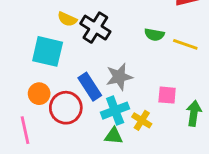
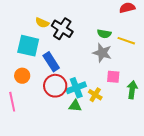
gray star: (119, 77) -> (102, 53), moved, turned 30
blue rectangle: (90, 87) -> (51, 62), moved
red circle: (66, 108) -> (55, 86), moved

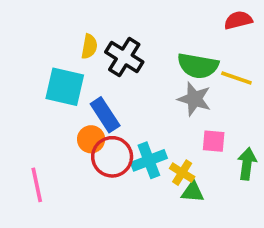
yellow semicircle: (42, 23) -> (89, 46), turned -104
green semicircle: (104, 34) -> (198, 66), size x1.6
orange circle: (22, 76) -> (91, 139), moved
green triangle: (75, 106) -> (193, 192), moved

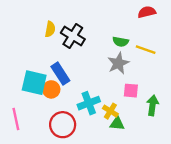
green semicircle: (198, 66) -> (121, 42), size x0.6
cyan square: (65, 87) -> (34, 83), moved
gray star: (194, 99) -> (118, 63), turned 30
red circle: (112, 157) -> (63, 125), moved

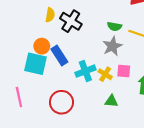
orange circle: (51, 89) -> (42, 46), moved
cyan cross: (89, 103) -> (85, 71), moved
yellow cross: (110, 111) -> (105, 74), moved

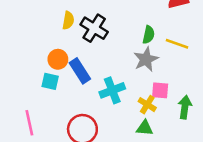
green semicircle: (114, 26) -> (149, 35), turned -88
cyan square: (36, 64) -> (50, 81), size x0.6
yellow cross: (105, 74) -> (147, 105), moved

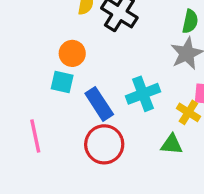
blue rectangle: (80, 71) -> (99, 104), moved
green triangle: (145, 128) -> (172, 144), moved

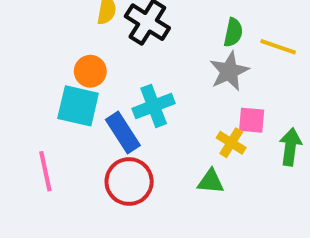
cyan square: (62, 82) -> (78, 106), size x1.5
cyan cross: (143, 94) -> (154, 106), moved

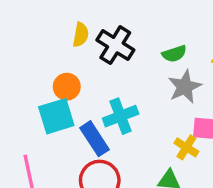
green semicircle: (233, 32) -> (174, 54), moved, turned 60
cyan square: (78, 106) -> (56, 116), turned -30

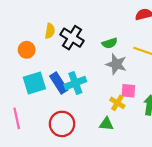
orange circle: (67, 87) -> (27, 50), moved
gray star: (185, 87) -> (116, 64), turned -30
blue rectangle: (94, 139) -> (59, 83), moved

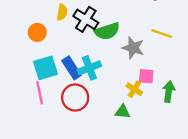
green semicircle: (110, 43) -> (107, 31), moved, size x1.5
pink line: (17, 118) -> (40, 93), moved
red circle: (62, 124) -> (75, 97), moved

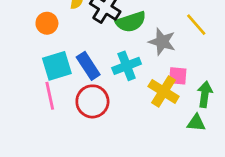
yellow line: (162, 34) -> (196, 25), turned 30
cyan cross: (89, 68) -> (127, 66), moved
yellow cross: (134, 89) -> (164, 91), size x1.5
green triangle: (122, 112) -> (196, 123), moved

